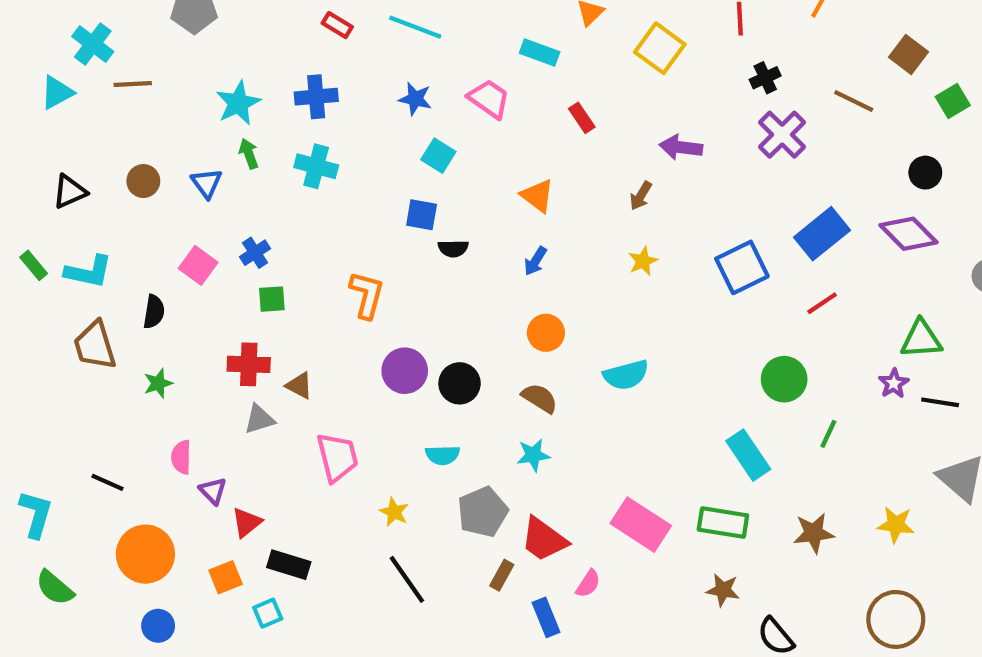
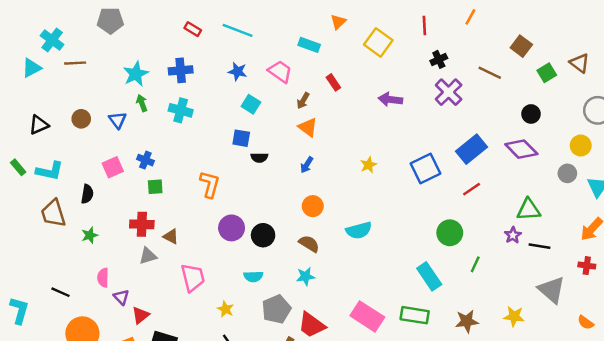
brown arrow: (641, 196) -> (303, 101), moved
blue cross: (255, 253) -> (145, 160), turned -35
pink square: (198, 265) -> (113, 167), turned 30

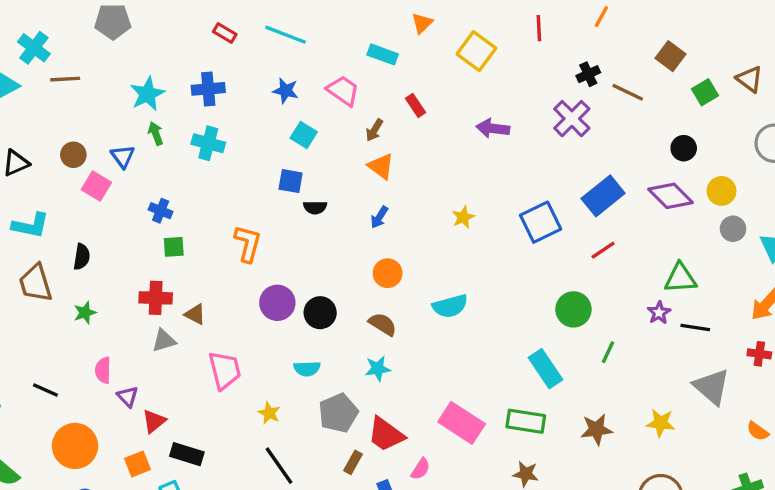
black cross: (439, 59) -> (588, 74), moved
yellow circle: (581, 145) -> (722, 191), moved
pink square: (113, 167) -> (96, 186), moved, turned -35

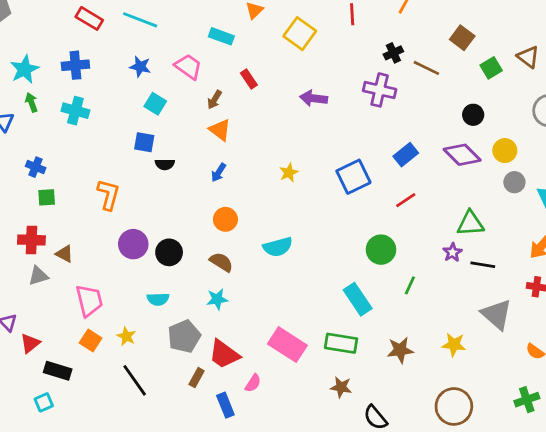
red rectangle: (225, 33) -> (89, 18), size x1.4
purple cross: (572, 119) -> (380, 90), turned -32
blue rectangle: (603, 196) -> (406, 155), size x0.7
orange square: (138, 464) -> (91, 340), moved, turned -35

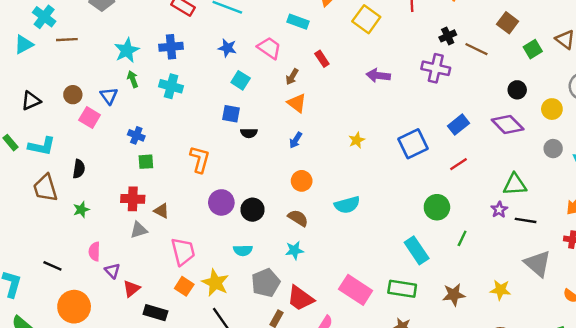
yellow circle: (505, 151) -> (552, 109), moved
yellow star: (126, 336) -> (215, 283), size x1.6

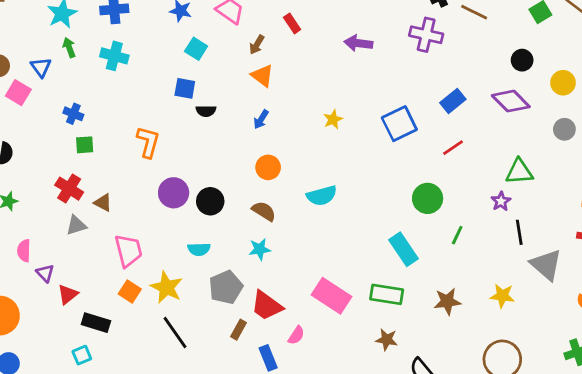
red cross: (133, 199) -> (69, 189), turned 30
black line: (526, 220) -> (519, 232), moved, turned 72

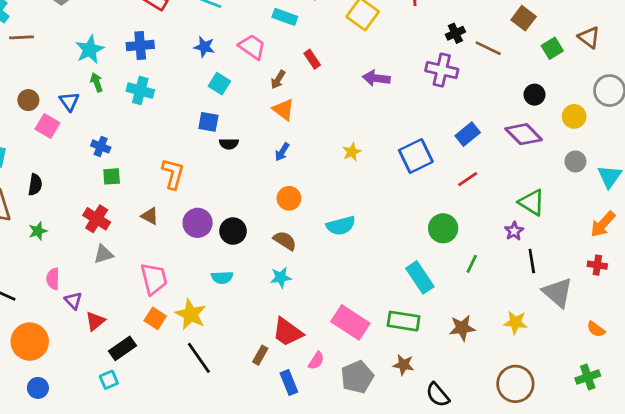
green triangle: (519, 172) -> (532, 202), turned 36
brown triangle: (103, 203) -> (150, 216), moved
gray pentagon: (226, 287) -> (357, 377), moved
black rectangle: (96, 323) -> (122, 348), turned -52

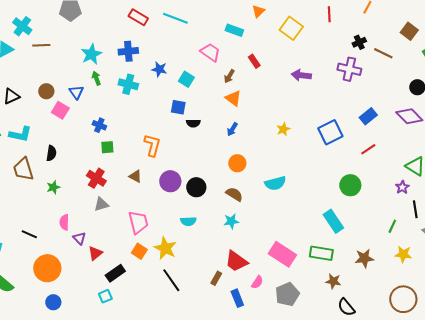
blue star: (204, 47) -> (159, 69), moved
green line: (472, 264) -> (392, 226), moved
brown star: (404, 365) -> (333, 281), moved

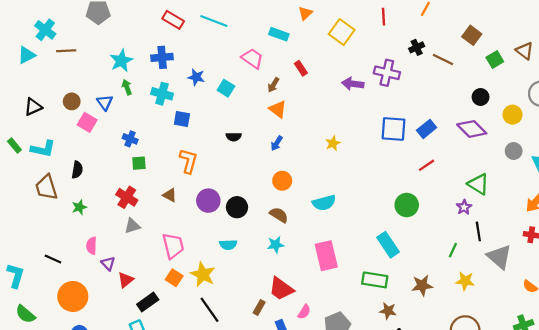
purple cross: (349, 69) -> (387, 73), moved
blue square: (178, 107) -> (182, 119), moved
blue square: (330, 132) -> (393, 129), moved, turned 30
pink rectangle: (282, 254) -> (326, 256), moved, turned 44

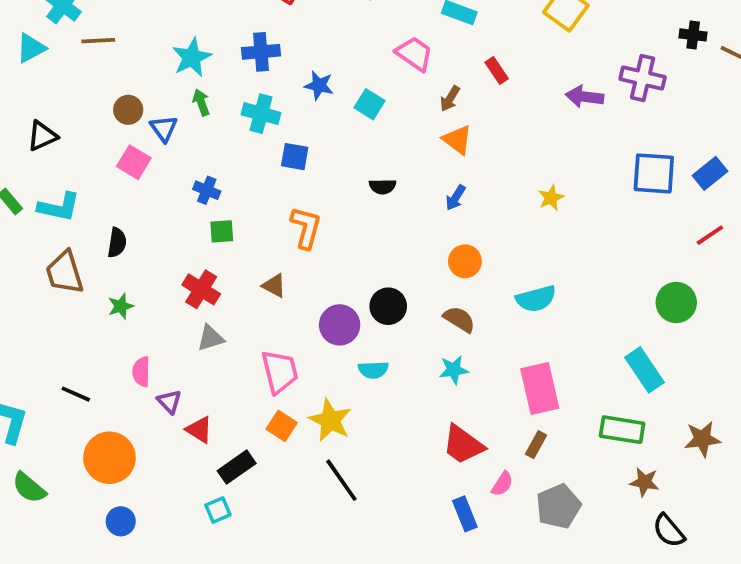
black cross: (417, 47) -> (693, 35), turned 32
brown circle: (72, 101) -> (128, 110), moved
purple circle: (208, 201) -> (340, 325), moved
red triangle: (126, 280) -> (199, 430), turned -49
brown rectangle: (259, 307) -> (536, 445), moved

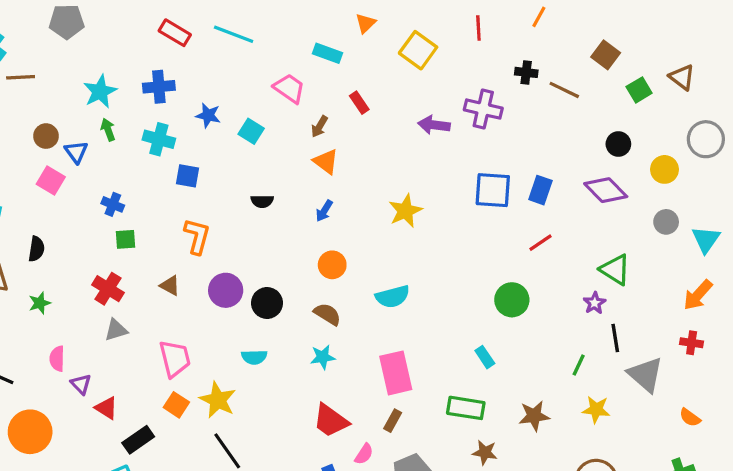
blue rectangle: (710, 173) -> (540, 190), turned -32
yellow star: (551, 198) -> (405, 211), size x1.5
purple circle: (340, 325) -> (226, 290), moved
cyan rectangle: (644, 370) -> (485, 357), size x0.6

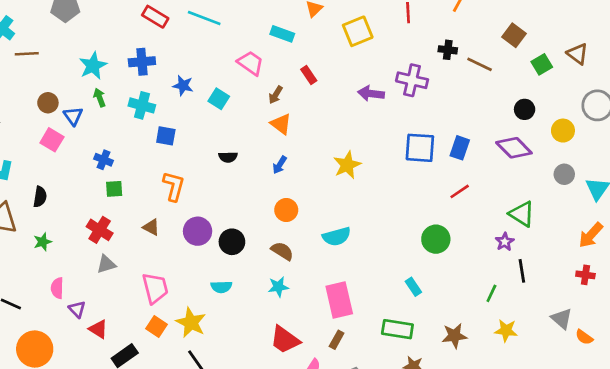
yellow square: (418, 50) -> (358, 31), turned 32
gray triangle: (645, 375) -> (562, 319), moved, size x0.7

